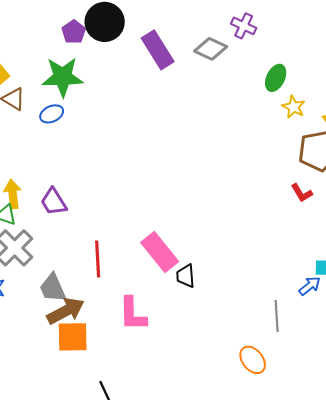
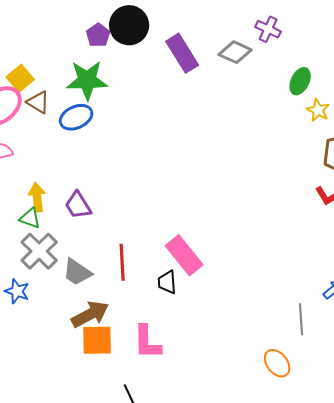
blue ellipse: (52, 114) -> (76, 117), size x1.4
black trapezoid: (186, 276) -> (167, 282), moved
gray trapezoid: (53, 288) -> (77, 272), moved, turned -32
pink L-shape: (133, 314) -> (147, 342), moved

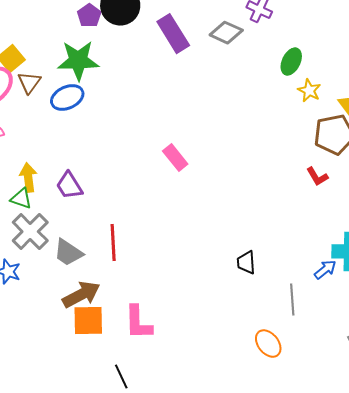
brown triangle: (38, 102) -> (29, 83), turned 35
pink rectangle: (184, 255) -> (175, 158), moved, size x0.7
black trapezoid: (167, 282) -> (246, 263), moved

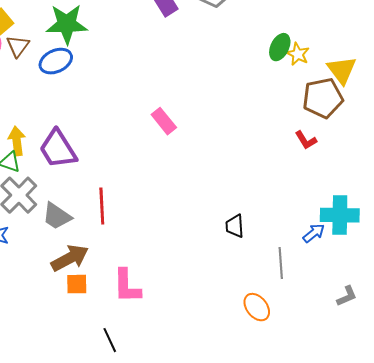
green ellipse: (291, 62) -> (280, 47), moved
purple trapezoid: (69, 186) -> (58, 149), size x1.4
orange square: (88, 321) -> (77, 284), size x0.7

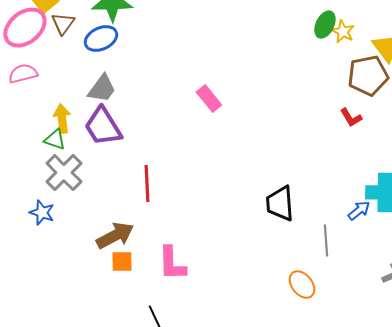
gray trapezoid: (57, 216) -> (102, 89), moved, turned -88
black trapezoid: (235, 226) -> (280, 204), size x1.5

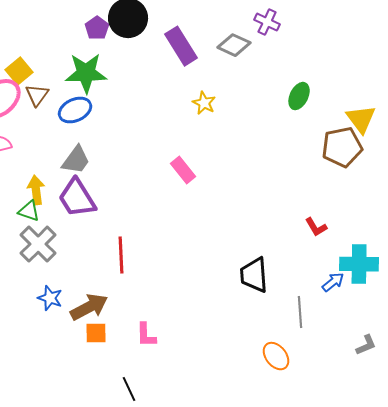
yellow star: (343, 32) -> (204, 103), moved
red L-shape: (351, 118) -> (316, 227), moved
blue star: (42, 213) -> (50, 298), moved
pink L-shape: (172, 264) -> (146, 335), size x0.7

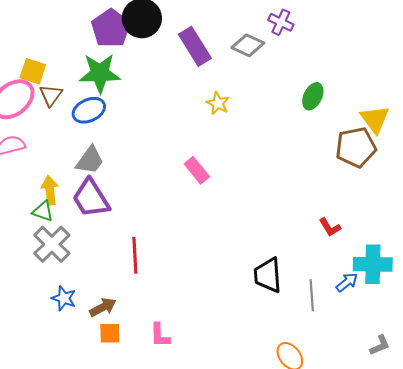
purple pentagon: (97, 28) -> (111, 28), size x1.6
yellow square: (19, 71) -> (33, 71), turned -32
brown arrow: (89, 307) -> (103, 307), size x0.7
gray line: (300, 312) -> (312, 295), moved

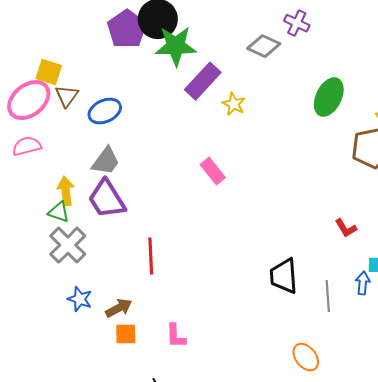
purple rectangle: (195, 46) -> (203, 81), moved, turned 75
green star: (100, 73) -> (176, 46), moved
green ellipse: (313, 96) -> (329, 97), size x1.4
blue arrow: (347, 282) -> (363, 283), turned -45

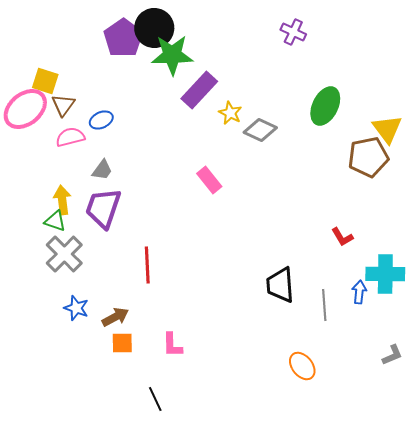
gray diamond: (264, 46) -> (260, 130), moved
blue ellipse: (105, 111) -> (101, 120), size x0.7
pink semicircle: (27, 146) -> (70, 137), moved
gray trapezoid: (106, 161) -> (102, 170), size x0.7
purple trapezoid: (107, 199) -> (103, 208), turned 51

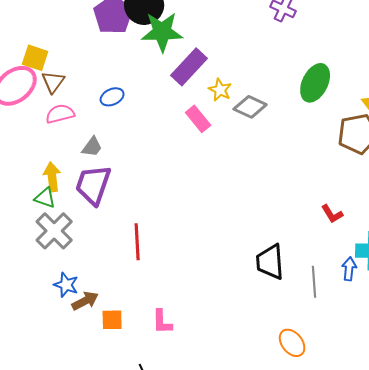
blue ellipse: (101, 120) -> (112, 97), moved
pink rectangle: (209, 180) -> (198, 119), moved
brown arrow: (115, 317) -> (85, 301), moved

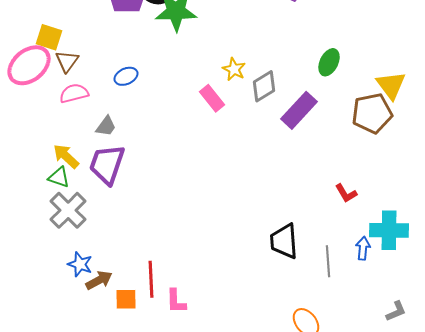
purple rectangle: (189, 67) -> (299, 110), moved
green ellipse: (315, 83) -> (329, 62), size x0.7
gray diamond: (250, 107) -> (264, 86), turned -56
yellow arrow: (52, 177) -> (66, 156), turned -40
red line: (137, 242) -> (151, 279), moved

